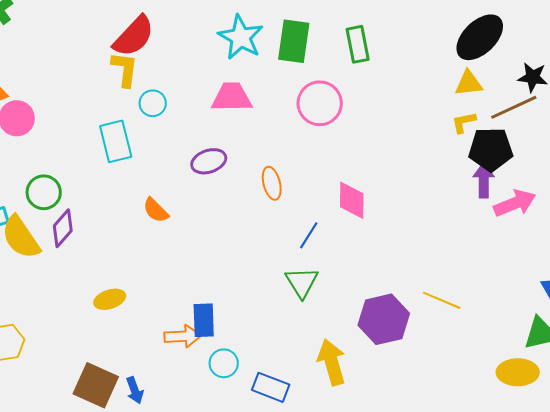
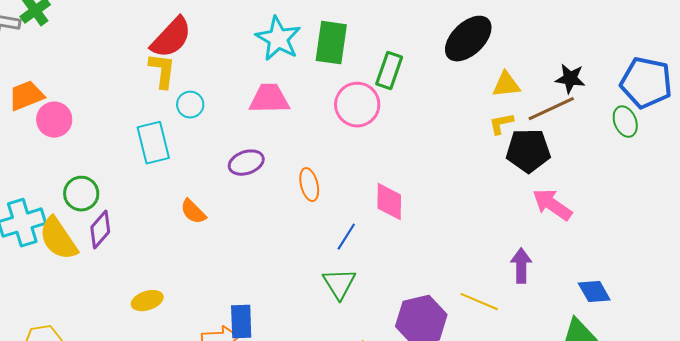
black ellipse: (480, 37) -> (468, 39), moved
green rectangle: (358, 44) -> (389, 71), moved, turned 30
purple arrow: (484, 180) -> (521, 266), moved
pink arrow: (515, 203) -> (552, 205), turned -123

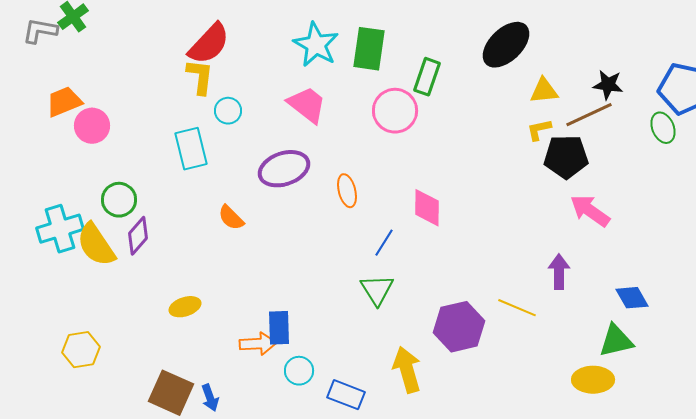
pink trapezoid: (269, 99) -> (307, 105), turned 39
purple ellipse: (246, 163) -> (284, 169), size x1.4

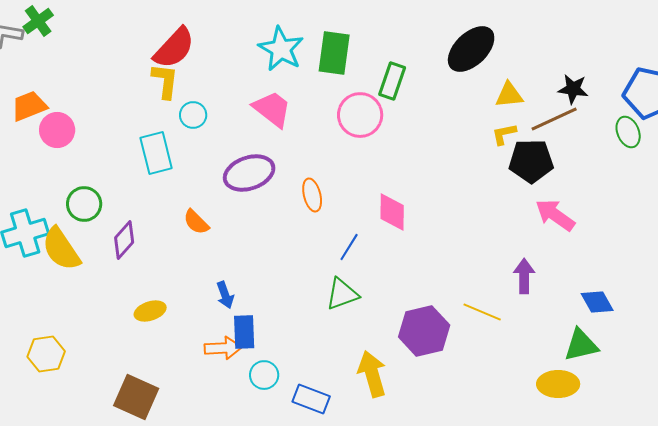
purple diamond: (138, 236) -> (124, 240), moved
green triangle: (377, 290) -> (342, 294), turned 42
blue arrow: (210, 398) -> (225, 295), moved

